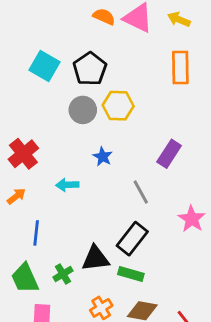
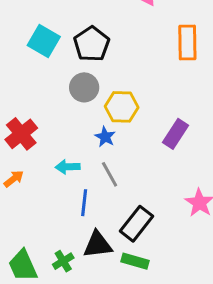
yellow hexagon: (118, 106) -> (122, 107), moved
gray line: (141, 192) -> (110, 174), moved
blue line: (36, 233) -> (84, 203), moved

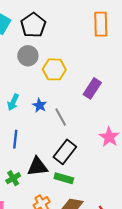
blue star: (105, 137) -> (40, 105), moved
cyan arrow: (68, 167) -> (13, 102), moved, turned -63
gray line: (110, 174) -> (61, 117), moved
blue line: (84, 203) -> (15, 139), moved

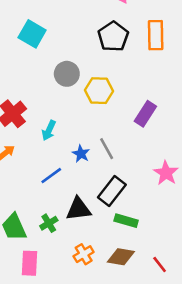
black pentagon: (33, 25) -> (113, 36), moved
blue star: (40, 105) -> (81, 154), moved
blue line: (15, 139) -> (51, 176), turned 48
green rectangle: (64, 178) -> (126, 221), moved

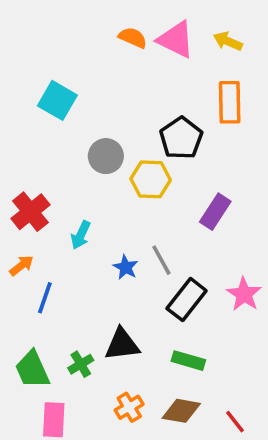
black pentagon: (113, 36) -> (181, 138), moved
blue line: (51, 176) -> (45, 298), moved, turned -35
black rectangle: (112, 191) -> (187, 300), moved

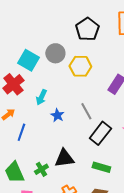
cyan square: (57, 100) -> (28, 60), moved
black pentagon: (181, 138) -> (87, 29), moved
blue star: (126, 267) -> (57, 115), moved

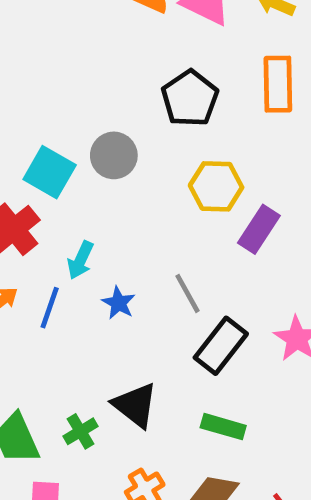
yellow hexagon: (80, 66) -> (216, 186), moved
blue line: (21, 132) -> (50, 308), moved
black triangle: (64, 158) -> (135, 405), turned 45

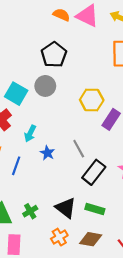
black pentagon: (190, 98) -> (54, 55), moved
blue line: (50, 308) -> (16, 166), moved
black triangle: (135, 405) -> (66, 208), moved

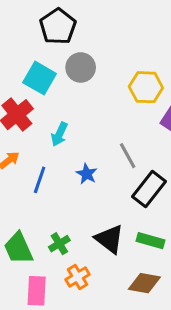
black pentagon: (54, 55) -> (58, 26), moved
blue star: (47, 153) -> (87, 174), moved
orange cross: (59, 237) -> (78, 277), moved

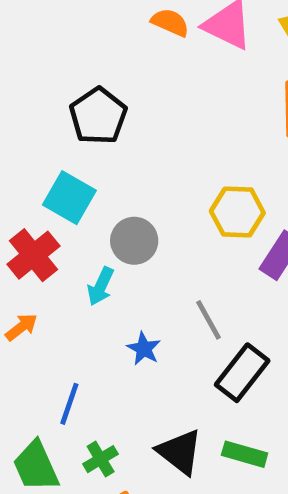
gray circle: (81, 67) -> (134, 241), moved
blue line: (40, 180) -> (69, 404), moved

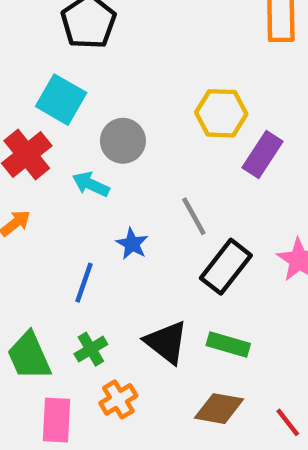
cyan arrow: (101, 286) -> (91, 184), turned 90
blue line: (69, 404) -> (84, 283), moved

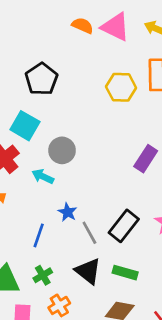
yellow hexagon: (221, 113) -> (121, 87), moved
gray line: (194, 216) -> (89, 233), moved

